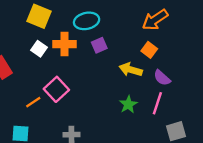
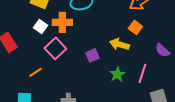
purple square: (99, 45) -> (92, 55), moved
purple semicircle: (162, 78) -> (162, 50), moved
pink square: (56, 89) -> (55, 48), moved

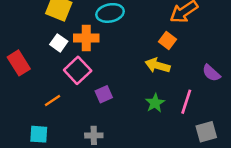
orange square: (135, 27) -> (168, 40), moved
purple square: (92, 55) -> (104, 94), moved

